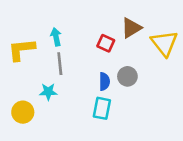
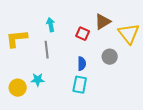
cyan arrow: (56, 37) -> (51, 25), moved
gray circle: (127, 76) -> (110, 57), moved
cyan star: (48, 92) -> (38, 80), moved

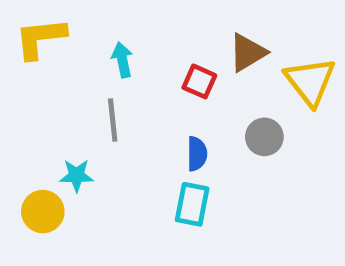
yellow L-shape: (17, 39) -> (40, 38), moved
cyan star: (38, 80) -> (77, 175), moved

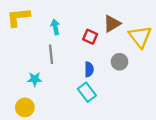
cyan rectangle: (192, 204) -> (87, 92), turned -48
yellow circle: (43, 212) -> (25, 107), moved

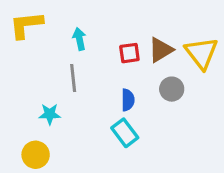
brown triangle: (112, 24) -> (161, 50), moved
red square: (90, 37) -> (129, 53), turned -32

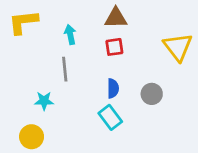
brown triangle: (161, 50) -> (116, 18), moved, turned 30
gray circle: (172, 89) -> (152, 94), moved

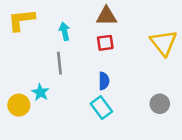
gray circle: (152, 94) -> (160, 104), moved
cyan star: (44, 101) -> (40, 92), turned 30
yellow circle: (32, 137) -> (19, 105), moved

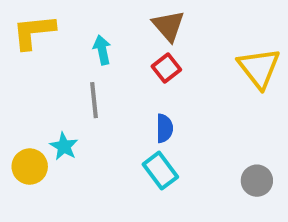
brown triangle: (106, 16) -> (168, 26), turned 50
red square: (105, 43) -> (166, 68), turned -30
gray circle: (160, 104) -> (257, 181), moved

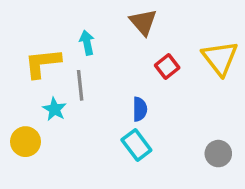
yellow L-shape: (34, 32) -> (43, 63), moved
red square: (166, 68) -> (167, 67), moved
cyan star: (64, 146) -> (55, 109), moved

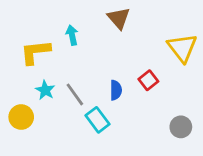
red square: (167, 67) -> (148, 80), moved
gray line: (80, 85) -> (75, 94), moved, turned -30
cyan rectangle: (136, 145) -> (97, 120), moved

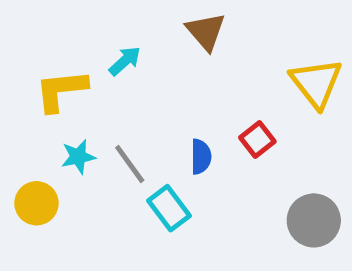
cyan arrow: (72, 35) -> (125, 61), turned 60
cyan star: (45, 90) -> (78, 157), turned 30
gray circle: (181, 127) -> (314, 220), size x1.4

